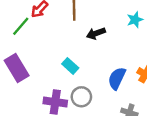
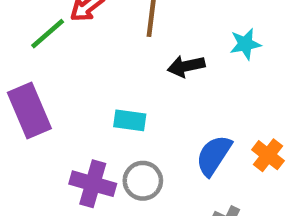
cyan star: (135, 20) -> (245, 44), moved
cyan rectangle: (70, 66) -> (130, 120), turned -42

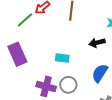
black arrow: (186, 66) -> (97, 43), moved

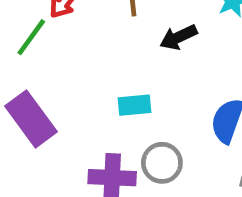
black arrow: (97, 43) -> (178, 37), moved

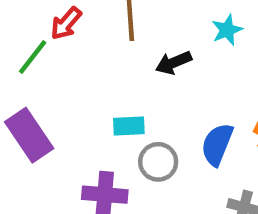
gray circle: (162, 163) -> (158, 162), moved

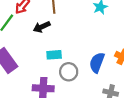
black arrow: (174, 63) -> (42, 27), moved

